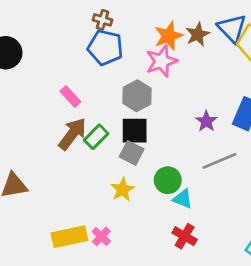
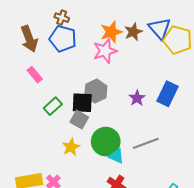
gray hexagon: (137, 96) -> (96, 91), moved
brown arrow: (72, 134) -> (29, 39), moved, turned 120
gray line: (219, 161) -> (146, 143), moved
green circle: (168, 180) -> (106, 142), size x1.4

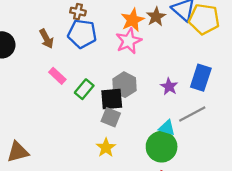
brown arrow: (29, 39) -> (46, 39), size x0.7
green rectangle: (53, 106) -> (84, 89), moved
green circle: (106, 142) -> (162, 147), moved
gray line: (146, 143) -> (192, 114), moved
cyan triangle: (116, 156) -> (167, 128), moved

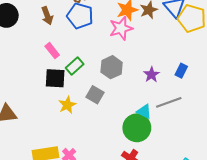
blue rectangle: (201, 78) -> (181, 71), size x0.6
black square: (112, 99) -> (55, 78), moved
yellow star: (106, 148) -> (67, 105), moved

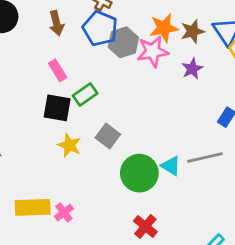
gray hexagon: (112, 67) -> (123, 42), moved
purple star: (151, 75) -> (192, 69), moved
yellow star: (67, 105) -> (69, 145), turned -30
green circle: (137, 128) -> (139, 173), moved

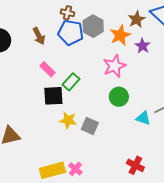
orange star: (164, 28) -> (120, 35), moved
gray hexagon: (123, 42) -> (93, 26), moved
pink star: (153, 51) -> (115, 66), moved
gray square: (108, 136) -> (90, 126), moved
green circle: (139, 173) -> (119, 97), moved, size x0.7

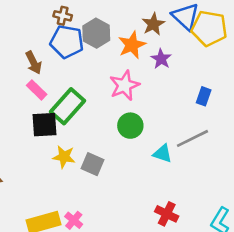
brown arrow: (39, 36) -> (34, 63), moved
green rectangle: (71, 82) -> (68, 106), size x1.5
red cross: (135, 165) -> (167, 214), moved

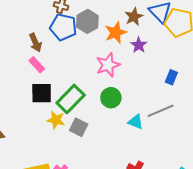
green rectangle: (68, 106) -> (71, 99), moved

